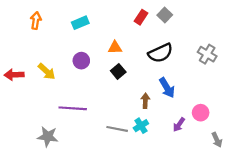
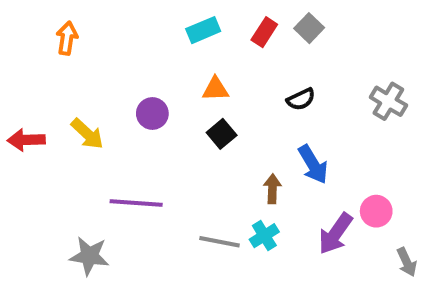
cyan rectangle: (80, 23) -> (203, 30), moved
black semicircle: (160, 53) -> (301, 99), size x0.6
purple arrow: (179, 125) -> (336, 234), size x1.5

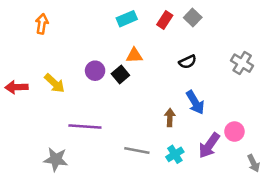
black square: (222, 134) -> (120, 74), moved
cyan cross: (264, 236) -> (175, 154), moved

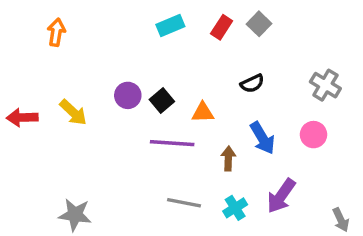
orange triangle: (134, 55) -> (203, 112), moved
purple line: (85, 126) -> (172, 143), moved
pink circle: (234, 132) -> (314, 135), moved

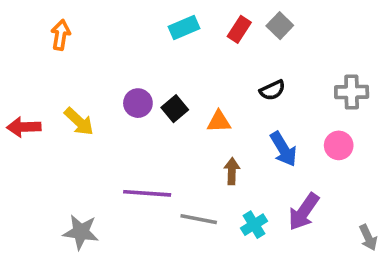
gray cross: (325, 85) -> (352, 92), turned -32
purple line: (172, 143) -> (147, 193), moved
brown arrow: (228, 158) -> (232, 171), moved

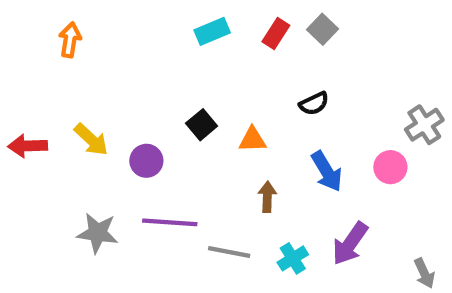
gray cross: (352, 92) -> (424, 125), moved, turned -32
purple circle: (138, 103) -> (146, 161), moved
gray star: (81, 232) -> (98, 233), moved

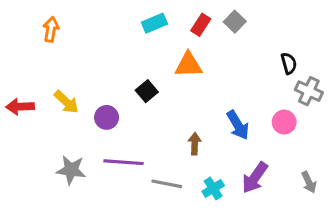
black semicircle: (314, 103) -> (289, 63), moved, turned -80
gray cross: (424, 125) -> (309, 91), turned -32
orange triangle: (252, 140) -> (188, 65), moved, size x1.4
gray arrow: (424, 273) -> (309, 182), moved

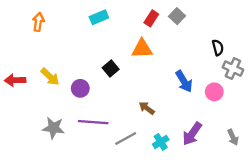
cyan rectangle: (154, 23) -> (99, 17), moved
blue arrow: (238, 125) -> (184, 81), moved
brown arrow: (195, 144) -> (147, 108), turned -56
gray line: (167, 184) -> (126, 138), turned -40

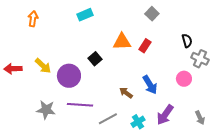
red rectangle: (151, 18) -> (145, 46), moved
blue arrow: (184, 81) -> (150, 85), moved
purple circle: (80, 88) -> (69, 76), size x1.5

